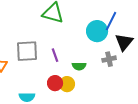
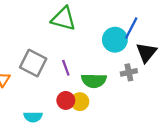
gray square: (27, 51) -> (33, 63), turned 30
green semicircle: (79, 66) -> (94, 81), size x1.5

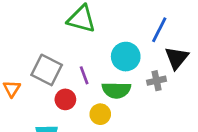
cyan circle: (115, 40) -> (126, 57), moved
red circle: (66, 100) -> (65, 99), moved

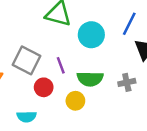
cyan circle: (126, 57) -> (91, 35), moved
gray cross: (157, 81) -> (127, 82), moved

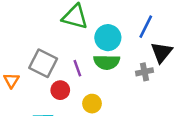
green semicircle: (90, 79) -> (107, 62), moved
gray cross: (127, 82) -> (144, 72), moved

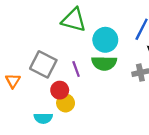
yellow circle: (92, 104) -> (66, 103), moved

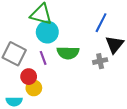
cyan circle: (105, 40) -> (47, 32), moved

